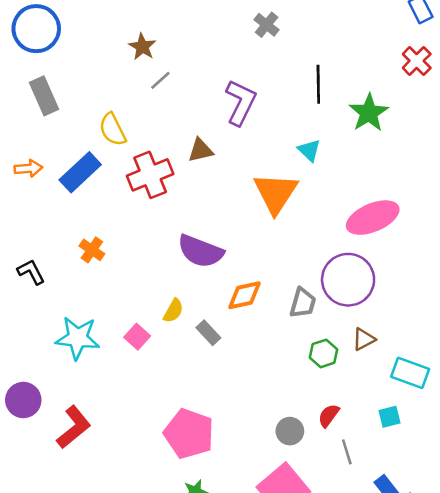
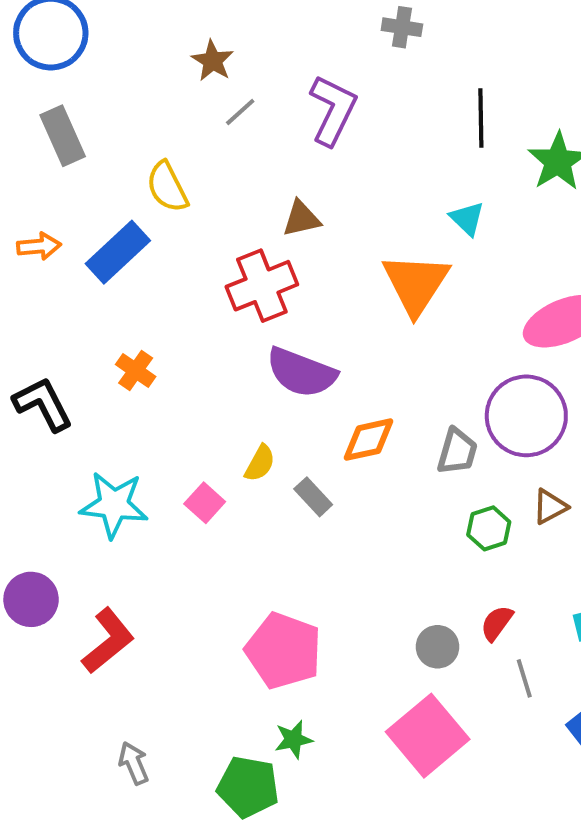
gray cross: (267, 25) -> (402, 27), turned -30
purple L-shape: (241, 102) -> (333, 110), moved
red cross: (150, 175) -> (262, 286), moved
black L-shape: (31, 272) -> (43, 404), size x1.4

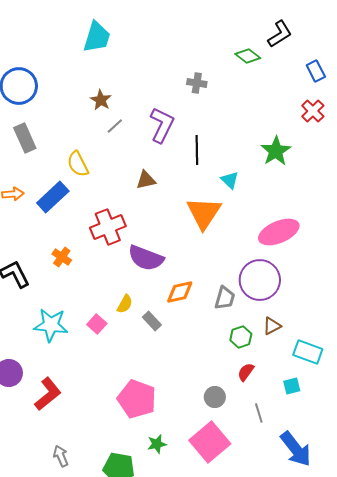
black line: (481, 118) -> (197, 150), moved
red cross: (262, 286) -> (108, 227), moved
red semicircle: (497, 623) -> (246, 372), moved
green star: (293, 739) -> (157, 444), moved

